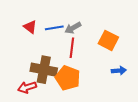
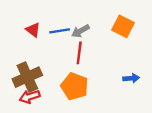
orange square: (108, 40) -> (123, 26), moved
brown cross: (44, 70) -> (27, 77), moved, turned -35

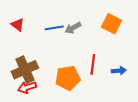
red triangle: (33, 30) -> (18, 25), moved
red line: (79, 53) -> (93, 64), moved
orange pentagon: (75, 86) -> (68, 78), turned -30

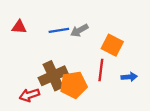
orange square: (112, 24) -> (112, 45), moved
red triangle: (18, 25) -> (19, 27), turned -32
brown cross: (25, 70) -> (53, 76), moved

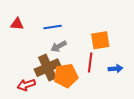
gray arrow: (79, 30) -> (59, 46), moved
orange square: (112, 45) -> (100, 40), turned -36

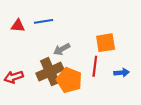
blue line: (53, 27) -> (44, 21), moved
orange pentagon: (66, 76) -> (69, 80), turned 30
red arrow: (26, 85) -> (14, 77), moved

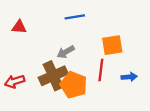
blue line: (44, 21) -> (75, 17), moved

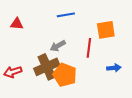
orange square: (112, 45) -> (106, 30), moved
red line: (101, 70) -> (89, 48), moved

